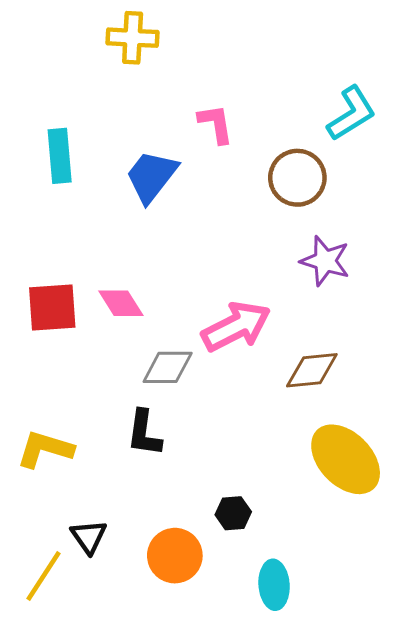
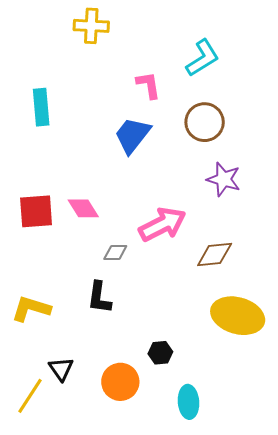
cyan L-shape: (351, 114) -> (203, 58), moved
blue trapezoid: (151, 176) -> (132, 135), moved
gray diamond: (168, 367) -> (115, 252), size x0.7
yellow ellipse: (346, 459) -> (238, 316), turned -30

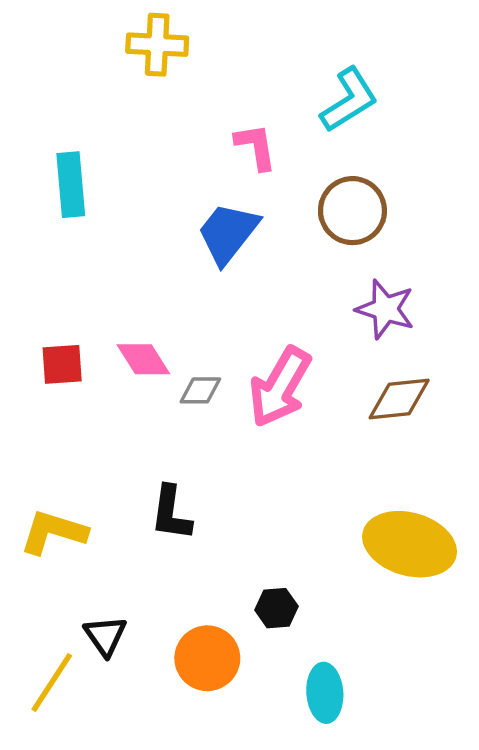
red square: (36, 211) -> (62, 364), size x0.7
pink arrow: (162, 224) -> (280, 387), turned 147
gray diamond: (115, 252) -> (200, 390), moved
brown diamond: (215, 254) -> (399, 399), moved

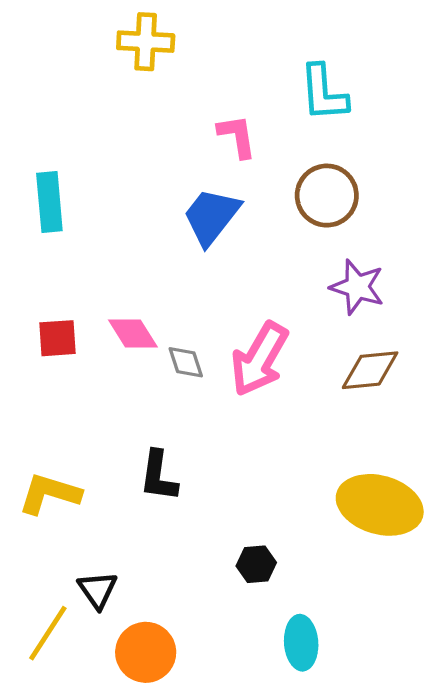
cyan L-shape: (349, 100) -> (324, 93), turned 118
cyan rectangle: (71, 185) -> (49, 202), moved
gray diamond: (200, 390) -> (186, 362), turned 72
orange circle: (207, 658) -> (146, 652), moved

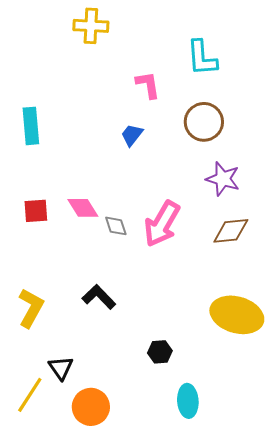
blue trapezoid: (211, 216) -> (132, 135), size x0.6
black L-shape: (158, 476) -> (99, 297), turned 128
yellow L-shape: (49, 494) -> (31, 308), turned 102

